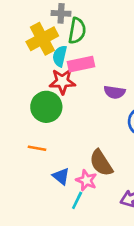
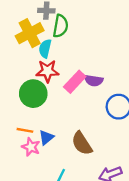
pink rectangle: (81, 64) -> (75, 82), moved, turned -35
blue triangle: (61, 176) -> (46, 137), moved, turned 42
pink star: (86, 180) -> (31, 147), moved

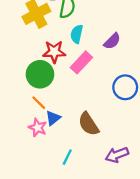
cyan semicircle: (45, 49) -> (77, 34), moved
purple semicircle: (94, 81) -> (112, 41), moved, turned -54
orange line: (25, 130) -> (39, 103), moved, turned 35

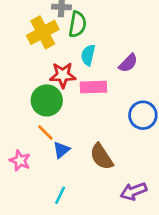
pink rectangle: (81, 62) -> (93, 87), turned 45
pink star: (38, 128) -> (20, 161), moved
cyan line: (67, 157) -> (60, 195), moved

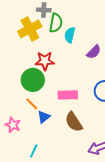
cyan semicircle: (88, 55) -> (70, 35), moved
pink rectangle: (93, 87) -> (68, 95), moved
cyan line: (60, 195) -> (34, 151), moved

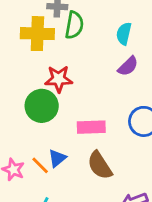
yellow cross: (30, 29) -> (37, 34), turned 30
cyan semicircle: (70, 35) -> (124, 34), moved
orange line: (32, 104) -> (40, 165), moved

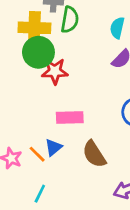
green circle: (42, 106) -> (38, 52), moved
pink rectangle: (91, 127) -> (70, 118), moved

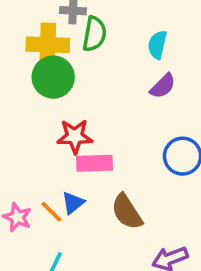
red star: (55, 71) -> (75, 136), moved

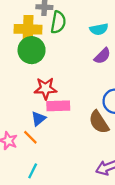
cyan semicircle: (157, 45) -> (99, 29), turned -114
blue triangle: (73, 203) -> (39, 119), moved
brown semicircle: (127, 212) -> (99, 122), moved

